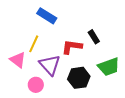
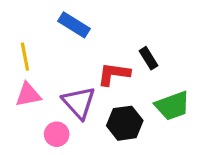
yellow line: (34, 44) -> (25, 57), moved, turned -36
pink triangle: (18, 60) -> (28, 95), turned -48

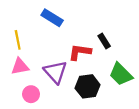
green trapezoid: (172, 106) -> (121, 74), turned 65
pink circle: (57, 134) -> (31, 94), moved

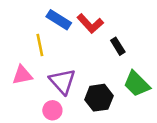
yellow line: (18, 40) -> (40, 45), moved
red L-shape: (80, 52) -> (90, 24), moved, turned -140
pink circle: (31, 94) -> (52, 110), moved

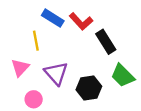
black rectangle: (118, 46) -> (106, 42), size x1.5
pink triangle: (22, 75) -> (20, 68), turned -36
pink circle: (52, 110) -> (34, 99), moved

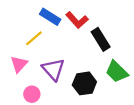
yellow line: (36, 41) -> (34, 38), turned 60

